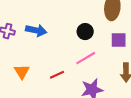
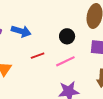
red line: (57, 75) -> (38, 56), moved

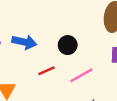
black circle: (67, 36) -> (68, 45), moved

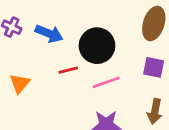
black circle: (68, 45) -> (97, 46), size x1.6

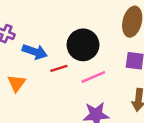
blue arrow: (49, 34) -> (35, 52), moved

